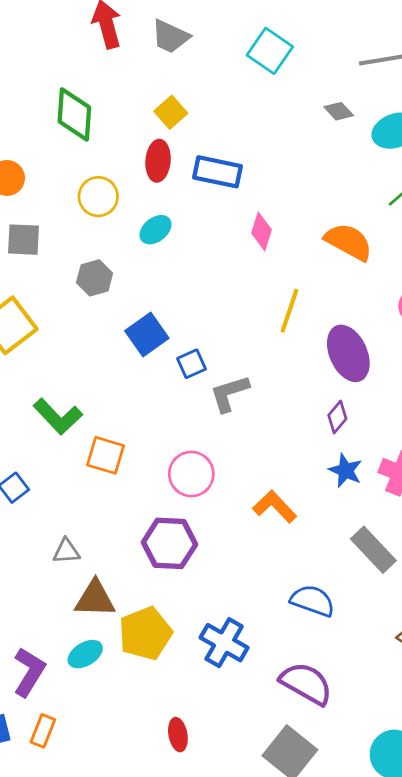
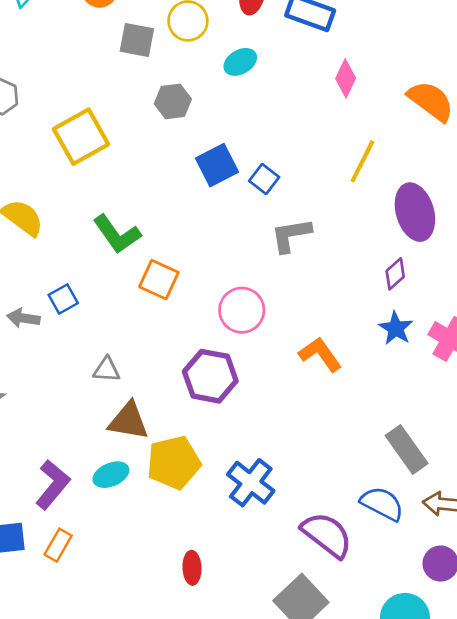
gray square: (23, 240) -> (137, 40), moved
blue square: (192, 364) -> (264, 179), moved, turned -36
gray rectangle: (373, 550) -> (407, 449), moved
blue semicircle: (313, 601) -> (382, 504), moved

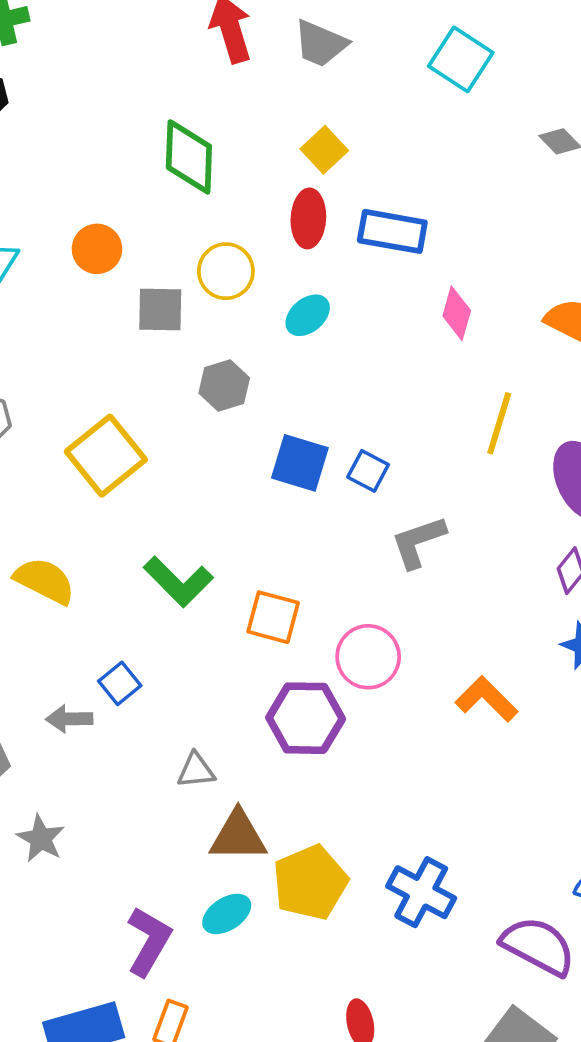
blue square: (217, 165) -> (300, 463), turned -36
orange square: (159, 280) -> (273, 617), moved
purple hexagon: (210, 376) -> (306, 718), moved

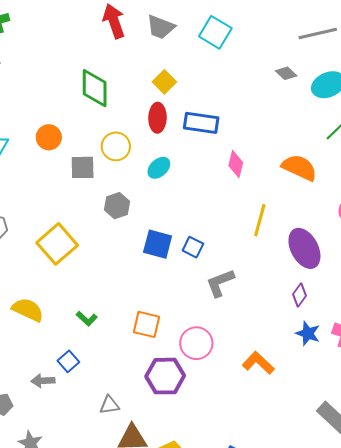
cyan square: (461, 59) -> (215, 32), moved
green L-shape: (178, 582) -> (87, 319), moved, size x0.6

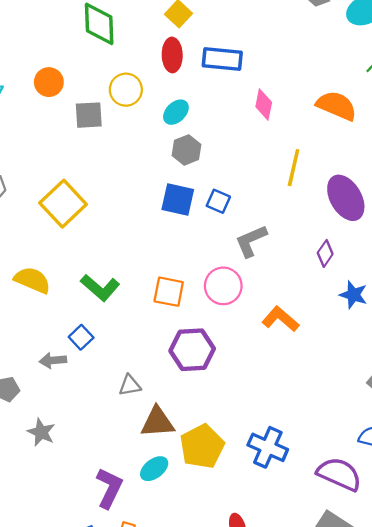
gray hexagon: (117, 206) -> (186, 150), moved
purple diamond: (299, 295) -> (325, 253), moved
green L-shape: (87, 319) -> (100, 288), size x1.6
pink circle: (196, 343) -> (223, 286), moved
orange L-shape: (258, 363) -> (280, 319), moved

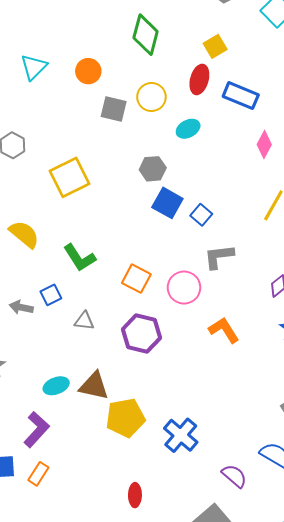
gray hexagon: (186, 150) -> (153, 169), moved
gray triangle: (130, 385) -> (84, 321), moved
cyan ellipse: (154, 469) -> (56, 386), moved
purple semicircle: (339, 474) -> (234, 476), size x0.7

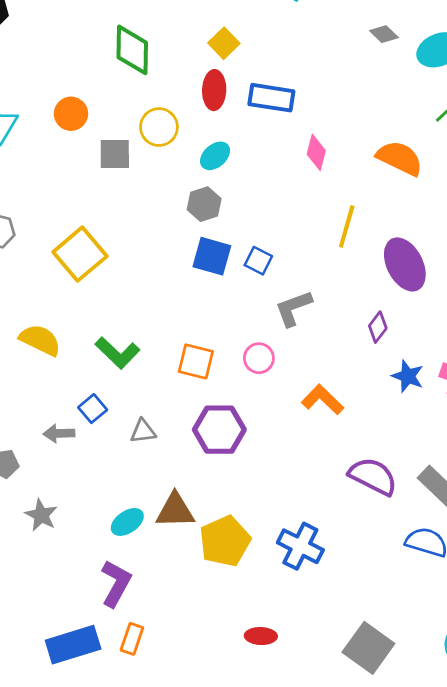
gray hexagon: (153, 169) -> (204, 204), moved
pink circle: (184, 288) -> (259, 358), size x0.7
purple semicircle: (234, 476) -> (373, 476), moved, size x1.4
red ellipse: (135, 495) -> (261, 636), turned -75

